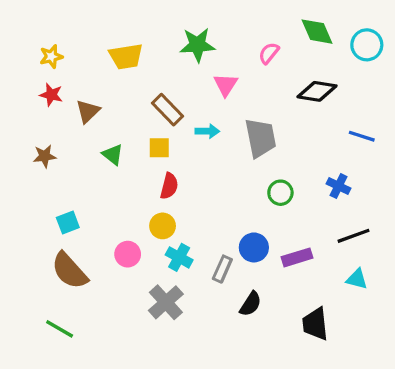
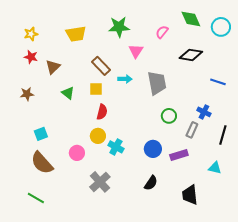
black line: (354, 236) -> (223, 135), moved, turned -54
cyan cross: (179, 257) -> (116, 147), moved
gray rectangle: (222, 269) -> (192, 130), moved

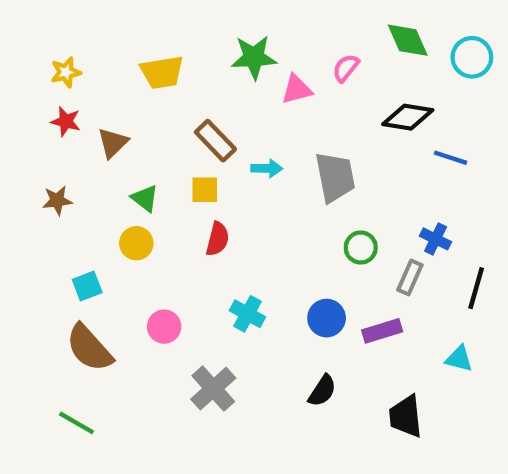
pink triangle: (136, 51) -> (297, 89), moved, turned 42
blue line: (218, 82) -> (451, 158), moved
yellow circle: (98, 136) -> (136, 243), moved

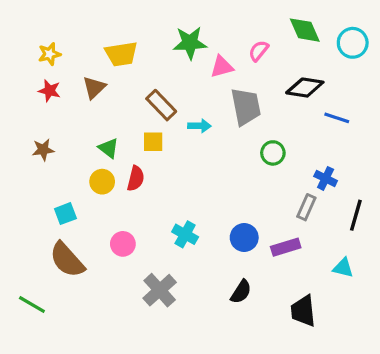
brown triangle: (113, 143) -> (94, 88), moved
gray trapezoid: (335, 177) -> (246, 107), moved
red semicircle: (218, 239) -> (136, 178), moved
green circle: (361, 248) -> (273, 153), moved
green line: (76, 423) -> (32, 305), moved

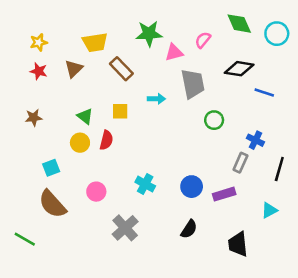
brown rectangle: (161, 105) -> (121, 69), moved
cyan triangle: (343, 268) -> (269, 210), turned -42

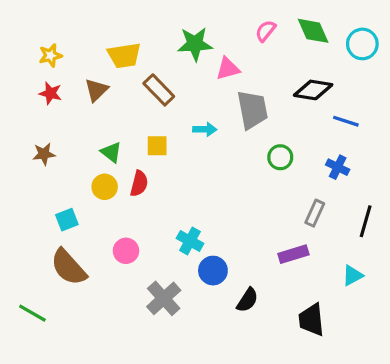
pink semicircle: (203, 40) -> (265, 31), moved
blue cross: (255, 140) -> (338, 167), moved
blue circle: (192, 187) -> (213, 271), moved

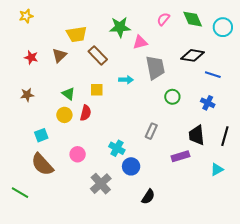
yellow star: (50, 55) -> (26, 16), moved
gray rectangle: (315, 213) -> (151, 131), moved
black semicircle: (247, 300) -> (148, 197), moved
black trapezoid: (311, 320) -> (197, 135), moved

